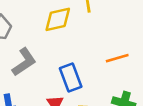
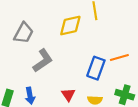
blue rectangle: (71, 77) -> (96, 68), moved, turned 40

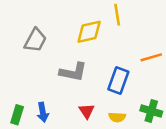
orange line: (119, 57) -> (151, 57), moved
gray L-shape: (43, 61) -> (73, 72), moved, turned 45

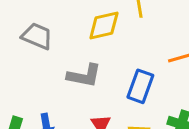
gray trapezoid: (35, 40) -> (37, 36), turned -95

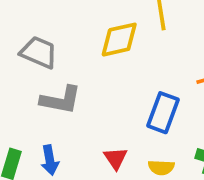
gray L-shape: (84, 76) -> (61, 100), moved

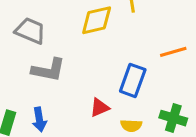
red triangle: (116, 158) -> (100, 108), moved, turned 40

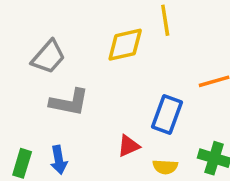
gray trapezoid: (30, 31) -> (48, 57), turned 108

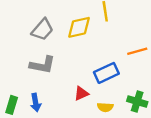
gray trapezoid: (48, 57) -> (42, 30), moved
blue rectangle: (167, 114) -> (106, 73), turned 45

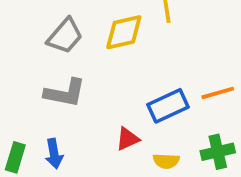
orange line: (137, 51) -> (218, 93), moved
green cross: (137, 101) -> (218, 152), turned -30

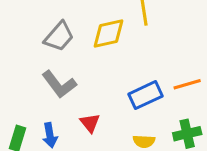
gray L-shape: (65, 93) -> (59, 84), turned 42
red triangle: (128, 139) -> (90, 123), moved, turned -45

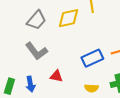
red triangle: (90, 123) -> (56, 76), turned -40

